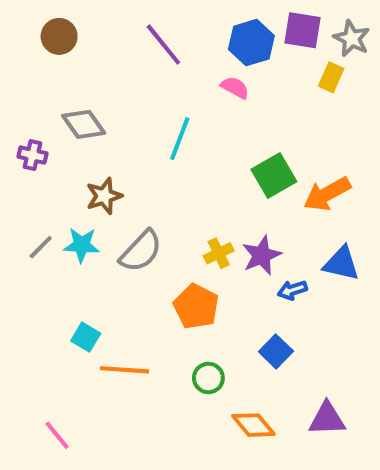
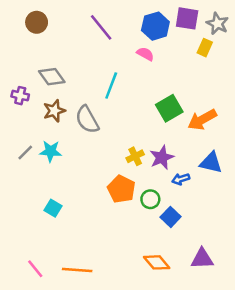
brown star: (104, 196) -> (54, 111), moved
gray semicircle: (141, 251) -> (87, 120), moved, turned 108
orange line: (125, 370) -> (77, 270), moved
green circle: (208, 378) -> (150, 199), moved

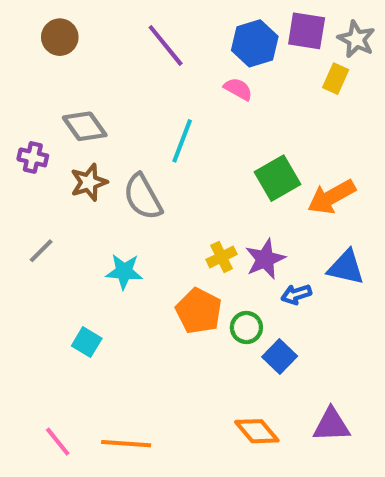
cyan star: (51, 151) -> (124, 271), moved

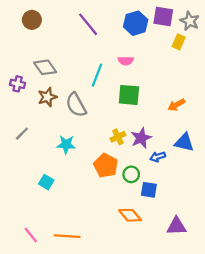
pink semicircle: (238, 89) -> (126, 61), moved, turned 152
green square: (278, 178) -> (129, 95), moved, turned 35
orange arrow: (331, 197) -> (176, 105), size x0.7
blue square: (280, 357) -> (149, 190), turned -35
orange diamond: (257, 431) -> (130, 215), moved

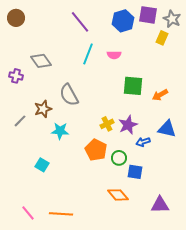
brown circle: (32, 20) -> (16, 18), moved
cyan line: (97, 75) -> (88, 54), moved
green square: (129, 95) -> (133, 86), moved
brown star: (47, 97) -> (43, 109), moved

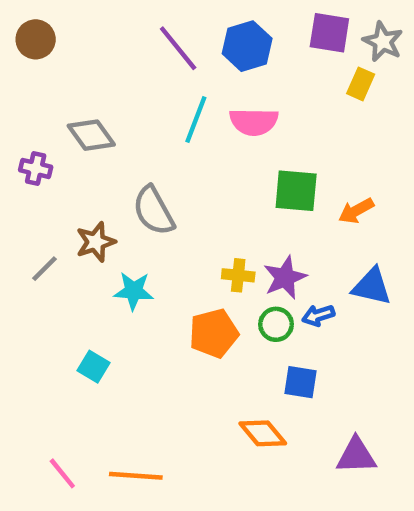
blue hexagon: (123, 21) -> (247, 46), moved
pink semicircle: (114, 55) -> (254, 122), size x1.5
yellow cross: (107, 124) -> (238, 275), turned 32
orange pentagon: (96, 150) -> (214, 333), turned 30
green circle: (119, 158) -> (276, 324), moved

